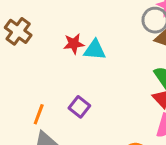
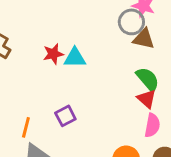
purple square: (79, 107) -> (65, 116), turned 30

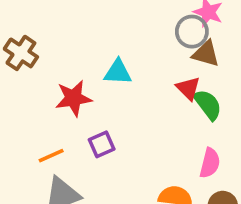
red star: (53, 54) -> (74, 98), moved, size x1.4
red triangle: (147, 99) -> (188, 88), moved
orange line: (26, 127) -> (51, 156), turned 48

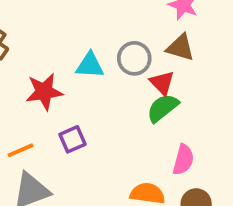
gray circle: (192, 32) -> (134, 58), moved
green semicircle: (208, 105) -> (163, 108), moved, turned -92

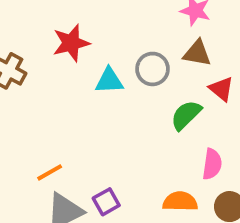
red triangle: (162, 83) -> (221, 89), moved
red star: (44, 92) -> (71, 43), moved
purple square: (73, 139) -> (106, 202), moved

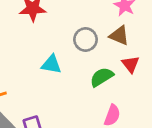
cyan triangle: (109, 81) -> (51, 64), moved

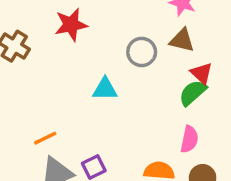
green semicircle: (102, 77) -> (193, 93), moved

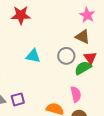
gray circle: (142, 52) -> (66, 56), moved
pink semicircle: (189, 139) -> (76, 94), turned -35

